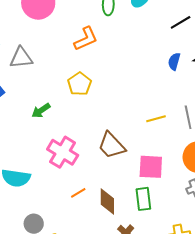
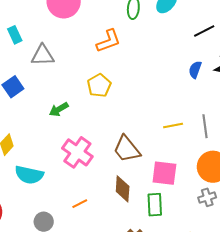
orange line: (78, 193) -> (80, 204), moved
brown diamond: (107, 202) -> (123, 189), moved

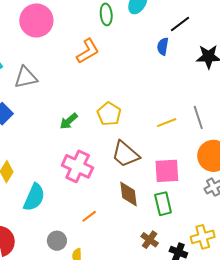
blue semicircle: (195, 70) -> (163, 46), moved
yellow pentagon: (99, 85) -> (109, 114), moved
green arrow: (59, 109) -> (69, 121), moved
cyan semicircle: (29, 175) -> (34, 197), turned -68

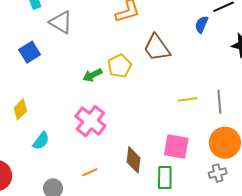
gray triangle: (26, 77) -> (61, 22), turned 30
yellow pentagon: (109, 114) -> (120, 66), moved
brown trapezoid: (125, 154) -> (157, 48), moved
cyan semicircle: (34, 197) -> (41, 141), size x0.7

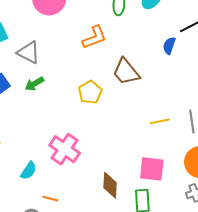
green arrow: (92, 75) -> (34, 84), moved
cyan semicircle: (41, 141) -> (29, 171), moved
orange line: (90, 172) -> (50, 199), moved, turned 42

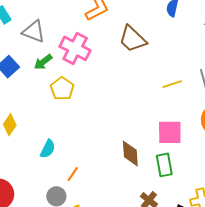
yellow pentagon: (90, 92) -> (62, 89), moved
pink cross: (65, 149) -> (75, 48), moved
orange line: (50, 199) -> (73, 174), turned -63

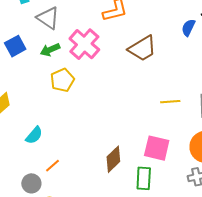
brown trapezoid: (133, 39) -> (142, 48), turned -88
brown diamond: (130, 154) -> (113, 159), turned 36

